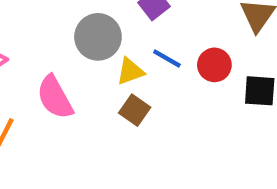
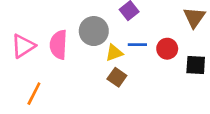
blue line: (167, 58) -> (137, 45), turned -30
pink semicircle: (55, 97) -> (58, 45), moved, turned 32

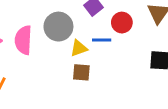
red circle: (167, 49) -> (122, 23), moved
brown square: (117, 77) -> (81, 72), turned -30

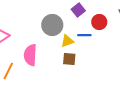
pink semicircle: (23, 40) -> (30, 55), moved

